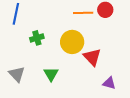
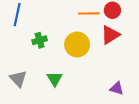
red triangle: (92, 57) -> (110, 35), moved, turned 42

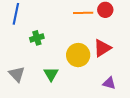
red triangle: (110, 35) -> (102, 48), moved
yellow circle: (77, 45) -> (78, 55), moved

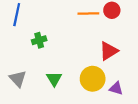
yellow circle: (78, 55) -> (93, 79), moved

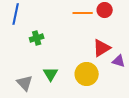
gray triangle: (18, 79) -> (25, 83), moved
purple triangle: (116, 88) -> (119, 61), moved

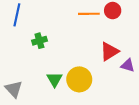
yellow circle: (87, 74) -> (79, 79), moved
gray triangle: (25, 83) -> (14, 89), moved

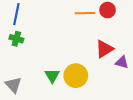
green cross: (39, 41) -> (16, 39), moved, turned 32

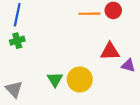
green cross: (16, 39) -> (17, 41), turned -32
red triangle: (104, 49) -> (110, 51), turned 30

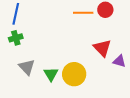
red triangle: (110, 51) -> (102, 48), turned 48
gray triangle: (14, 89) -> (27, 67), moved

